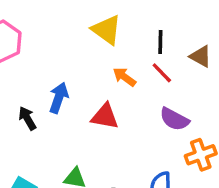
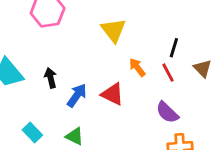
yellow triangle: (107, 30) -> (113, 30), moved
blue arrow: (59, 98) -> (77, 95), moved

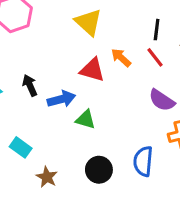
red triangle: (113, 94) -> (92, 70), moved
blue arrow: (77, 95) -> (61, 99), turned 50
green triangle: (75, 136) -> (86, 120), moved

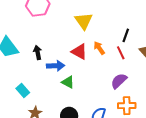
purple semicircle: (162, 100) -> (119, 81), turned 90

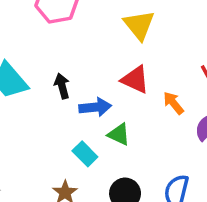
orange arrow: (99, 48) -> (173, 103), moved
cyan rectangle: (23, 90) -> (85, 154), moved

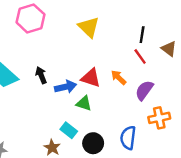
red triangle: (135, 80) -> (91, 78), moved
cyan rectangle: (85, 154) -> (69, 130), moved

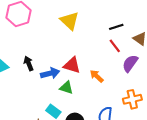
black line: (142, 35) -> (116, 27), turned 64
orange arrow: (119, 77) -> (97, 76), moved
purple semicircle: (144, 90) -> (130, 63), moved

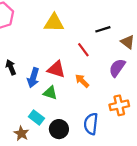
yellow triangle: (70, 21) -> (54, 23), turned -42
red line: (115, 46) -> (83, 50), moved
blue arrow: (50, 73) -> (33, 78), turned 120

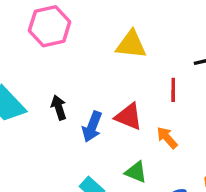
red line: (83, 50) -> (173, 90), turned 32
green triangle: (50, 93) -> (136, 172), moved

